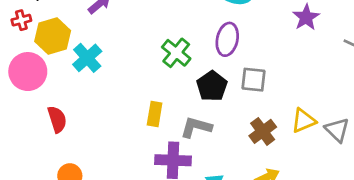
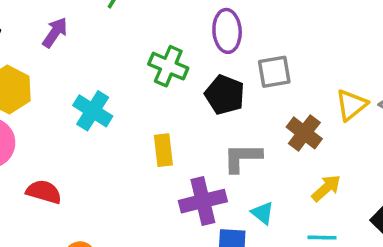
cyan cross: (87, 58) -> (93, 111), moved
red semicircle: (57, 119) -> (44, 192), turned -40
gray L-shape: (196, 127) -> (242, 158), moved

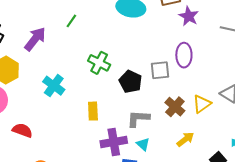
purple ellipse: (227, 31) -> (184, 55), moved
purple arrow: (55, 32) -> (35, 39), size x1.4
yellow triangle: (351, 105) -> (202, 104), moved
cyan triangle: (263, 213) -> (143, 144), moved

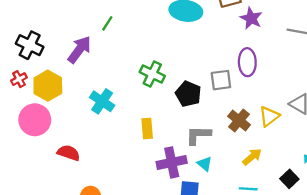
green line: (71, 21) -> (107, 23), moved

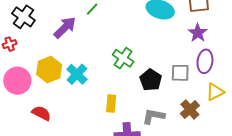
purple star: (251, 18) -> (198, 33), moved
yellow hexagon: (48, 86) -> (49, 70), moved
yellow triangle: (269, 116) -> (215, 92), moved

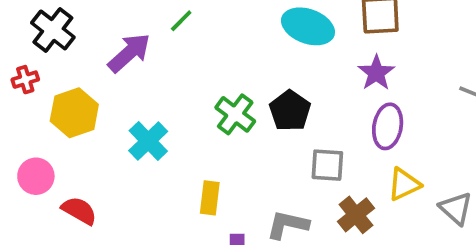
yellow hexagon: (49, 70) -> (74, 113), moved
gray square: (180, 73) -> (327, 165), moved
black pentagon: (151, 80) -> (290, 111), moved
pink circle: (17, 81) -> (36, 176), moved, size x0.7

